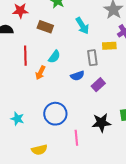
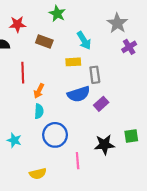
yellow rectangle: (109, 46) -> (73, 62), moved
cyan semicircle: (54, 57) -> (39, 111), moved, turned -32
blue semicircle: (77, 76) -> (79, 94), size x1.5

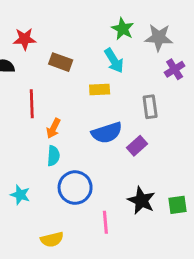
green star: (57, 14) -> (123, 29), moved
gray star: (117, 23) -> (159, 38), turned -30
gray rectangle: (95, 75) -> (150, 107), moved
green square: (131, 136) -> (177, 205), moved
black star: (104, 145) -> (141, 200), turned 30

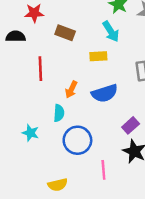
orange arrow: (53, 128) -> (71, 90), moved
purple rectangle: (137, 146) -> (131, 125), moved
cyan star: (20, 195) -> (30, 133), moved

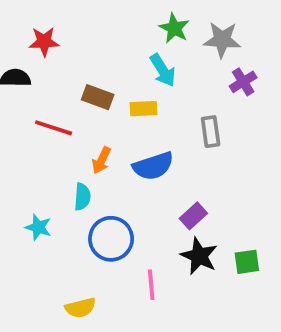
brown rectangle: (65, 33) -> (98, 97), moved
red line: (40, 69) -> (54, 128), turned -70

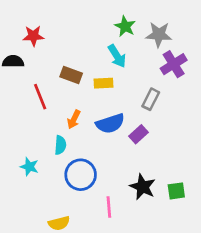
purple cross: (243, 82) -> (174, 64), size x1.4
red line: (54, 128) -> (40, 97), turned 50
gray rectangle: (211, 132) -> (151, 99), turned 35
purple rectangle: (193, 216) -> (139, 134), moved

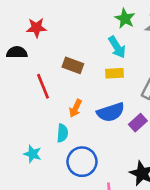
yellow rectangle: (103, 83) -> (115, 73), moved

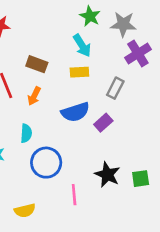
orange arrow: (75, 108) -> (34, 96), moved

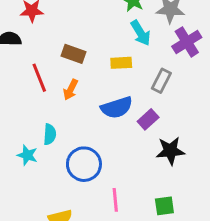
cyan arrow: (82, 46) -> (141, 33), moved
cyan semicircle: (26, 133) -> (50, 134), moved
black star: (107, 175) -> (170, 151), moved, turned -30
green square: (141, 179) -> (164, 206), moved

